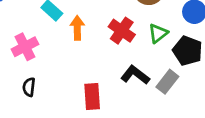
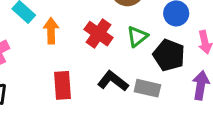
gray rectangle: (167, 82) -> (147, 88), turned 65
red rectangle: (92, 96) -> (63, 85), moved

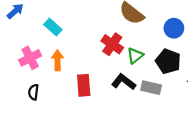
orange arrow: (51, 31) -> (57, 60), moved
green triangle: (137, 36) -> (135, 56), moved

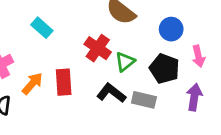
cyan rectangle: (53, 27) -> (42, 28), moved
orange arrow: (57, 60) -> (32, 84), moved, turned 42
red rectangle: (84, 85) -> (64, 82), moved

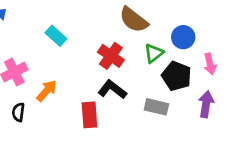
green triangle: (125, 62) -> (154, 53), moved
red rectangle: (64, 82) -> (89, 115), moved
black L-shape: (111, 93) -> (112, 89), moved

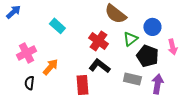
purple arrow: (206, 104) -> (157, 84), moved

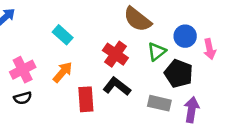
pink arrow: (172, 47) -> (210, 49), moved
orange arrow: (50, 67) -> (63, 72), moved
black semicircle: (29, 83) -> (23, 98), moved, turned -112
red rectangle: (82, 85) -> (86, 99), moved

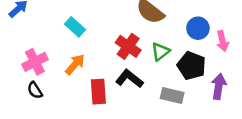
green triangle: (157, 52) -> (160, 51), moved
black semicircle: (23, 98) -> (35, 90), turned 72
purple arrow: (192, 110) -> (219, 86), moved

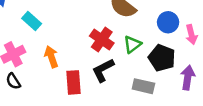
cyan rectangle: (75, 27) -> (32, 21), moved
orange arrow: (75, 64) -> (51, 57), turned -60
black L-shape: (129, 79) -> (103, 70), turned -65

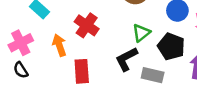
red cross: (102, 39) -> (87, 25), moved
black L-shape: (103, 70) -> (126, 59), moved

